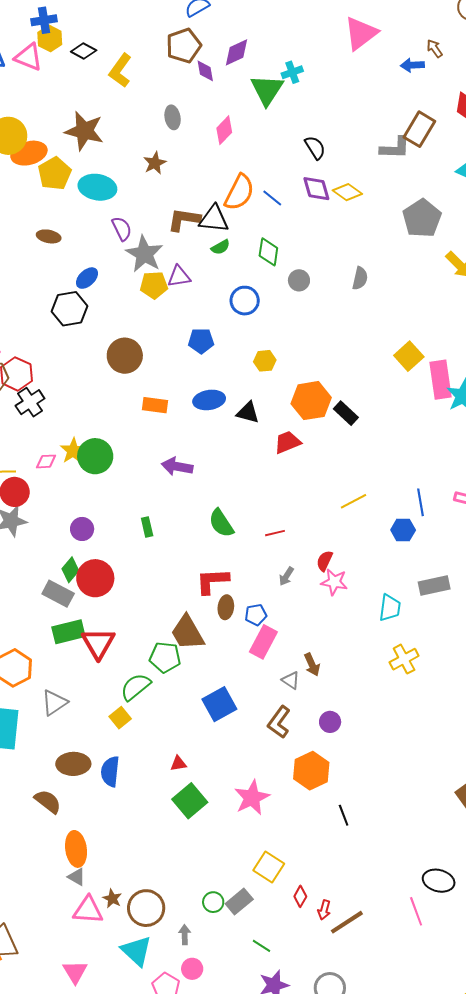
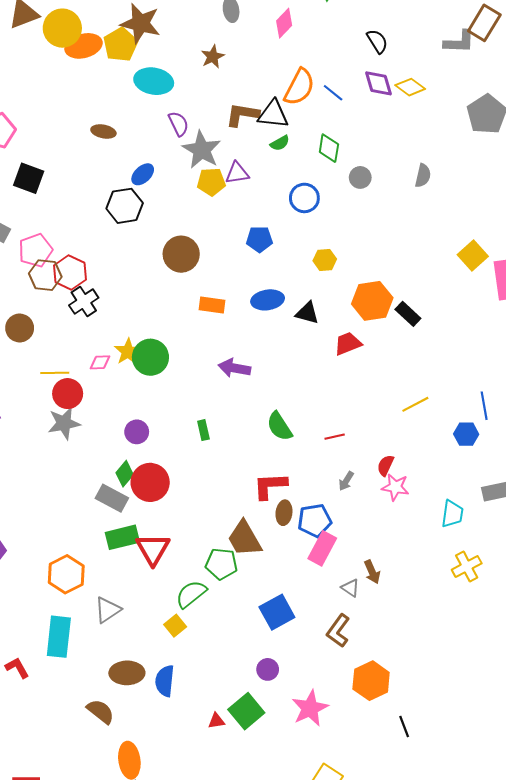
yellow pentagon: (55, 174) -> (121, 45), moved
blue pentagon: (256, 615) -> (315, 520), size x1.5
purple circle: (330, 722) -> (268, 669), moved
red triangle: (178, 764) -> (216, 721), moved

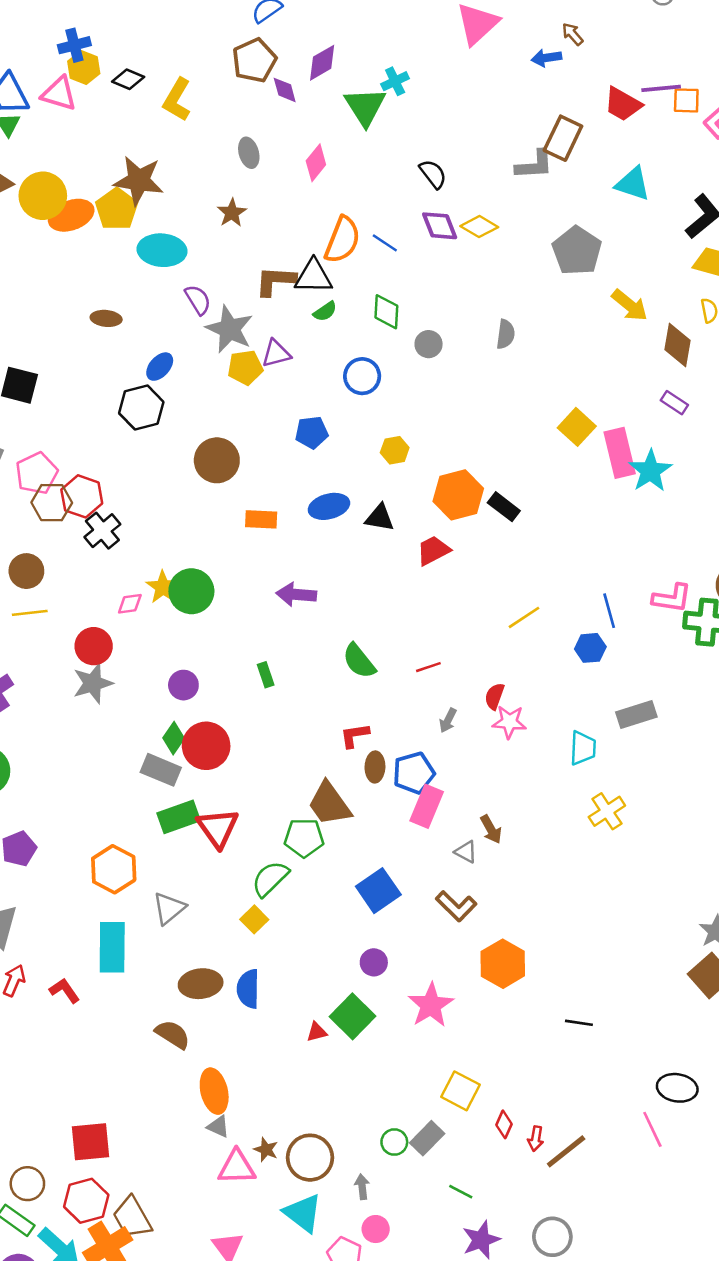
yellow line: (55, 373) -> (30, 613), moved
red L-shape: (270, 486) -> (355, 735), size x0.7
brown L-shape: (338, 631) -> (456, 906), turned -76
black line: (404, 726) -> (579, 1023), moved, turned -55

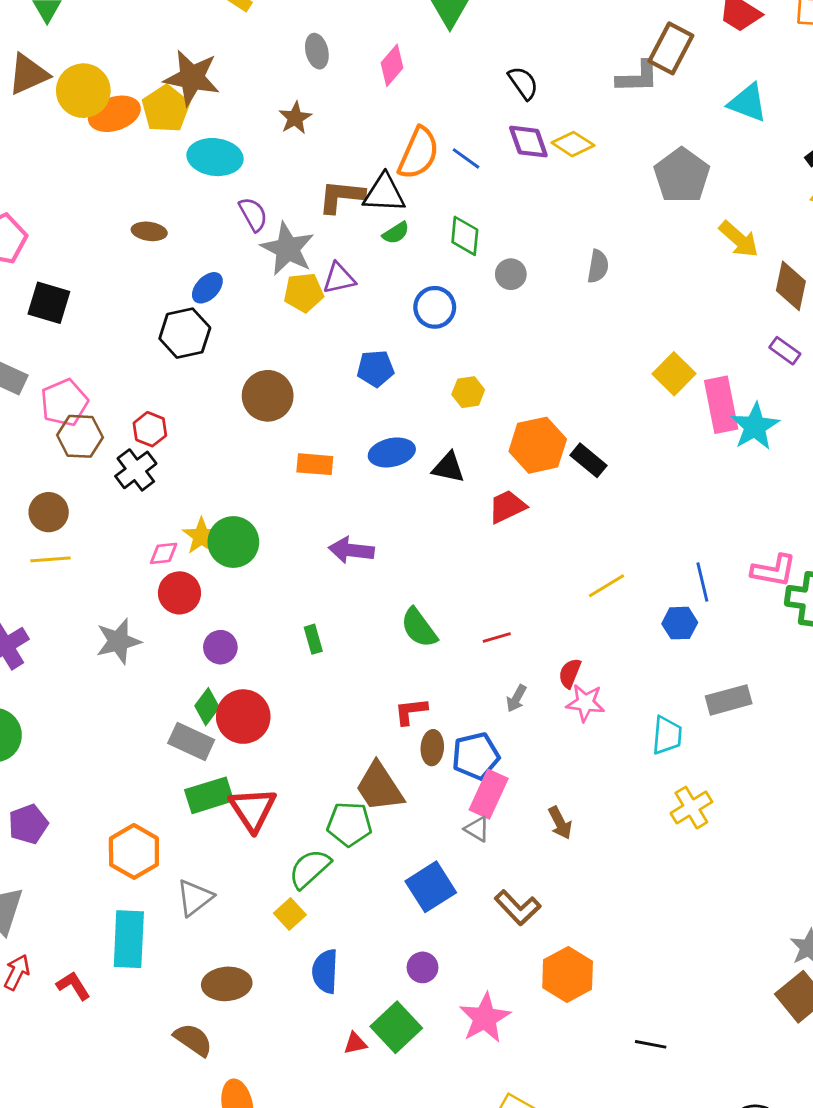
red hexagon: (82, 496) -> (150, 429), moved, size x0.7
red circle: (94, 646) -> (179, 593), moved
gray triangle: (466, 852) -> (477, 829), moved
blue semicircle: (248, 989) -> (325, 971), moved

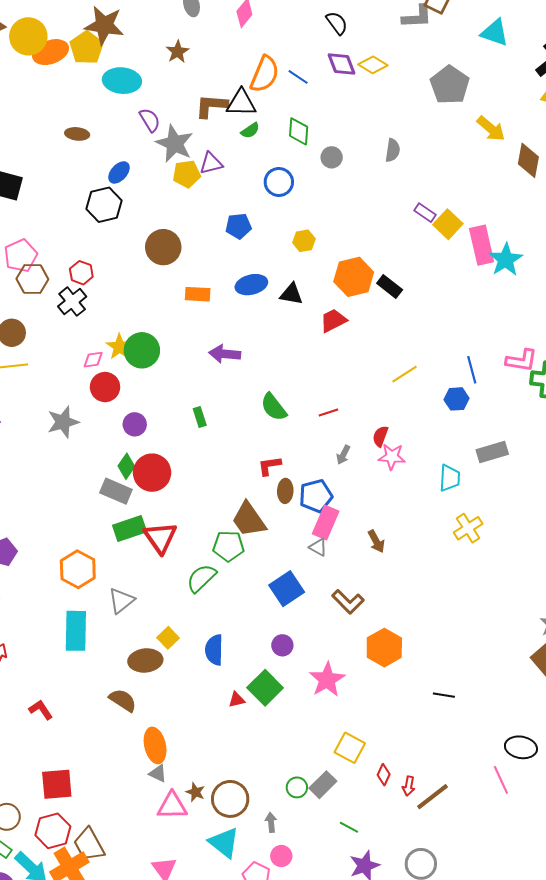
purple rectangle: (785, 351) -> (425, 213), moved
yellow square: (290, 914) -> (168, 638), moved
red L-shape: (73, 986) -> (41, 710), moved

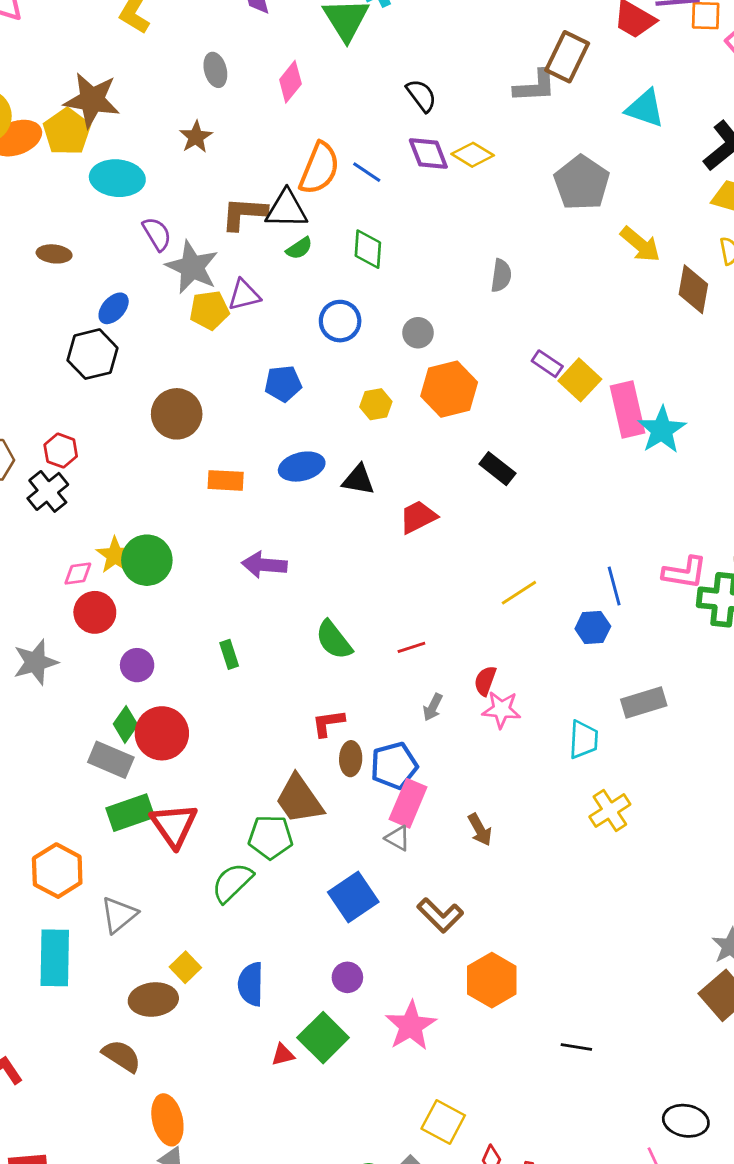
gray circle: (332, 157) -> (418, 333), moved
orange hexagon: (354, 277) -> (449, 389), moved

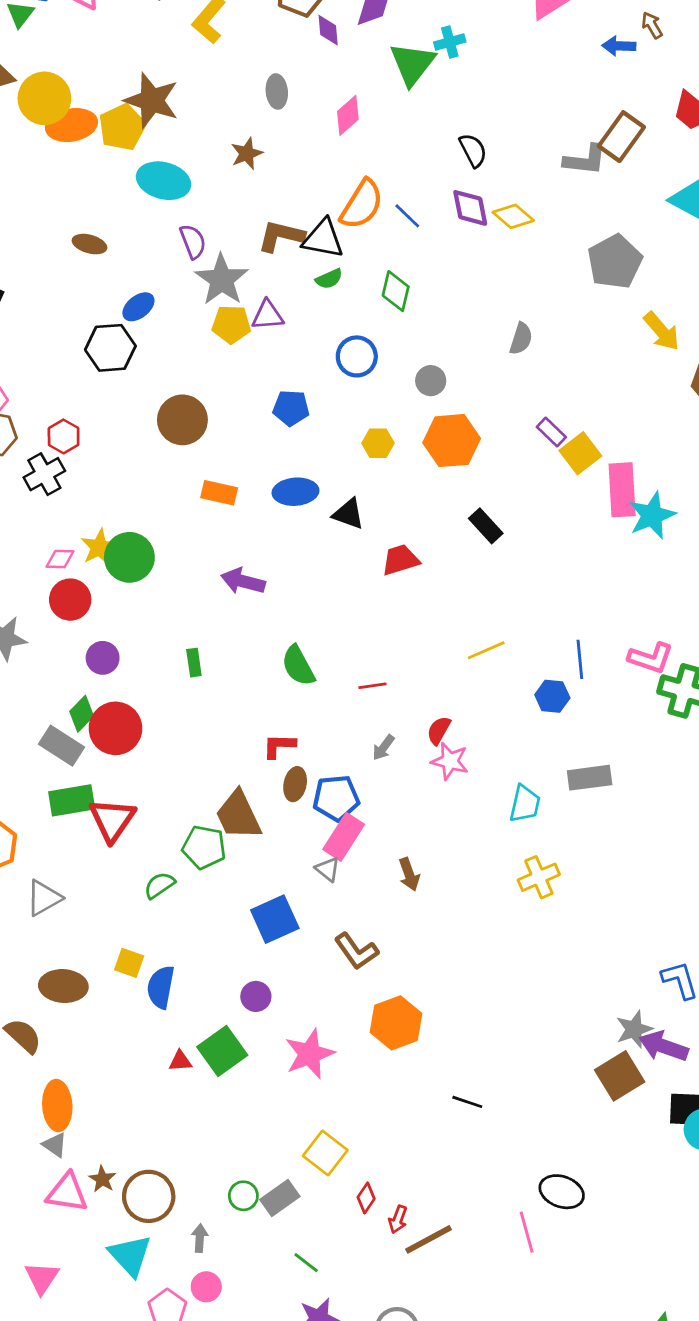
green semicircle: (232, 883) -> (159, 885), size x0.7
yellow square: (185, 967) -> (129, 963), moved, turned -36

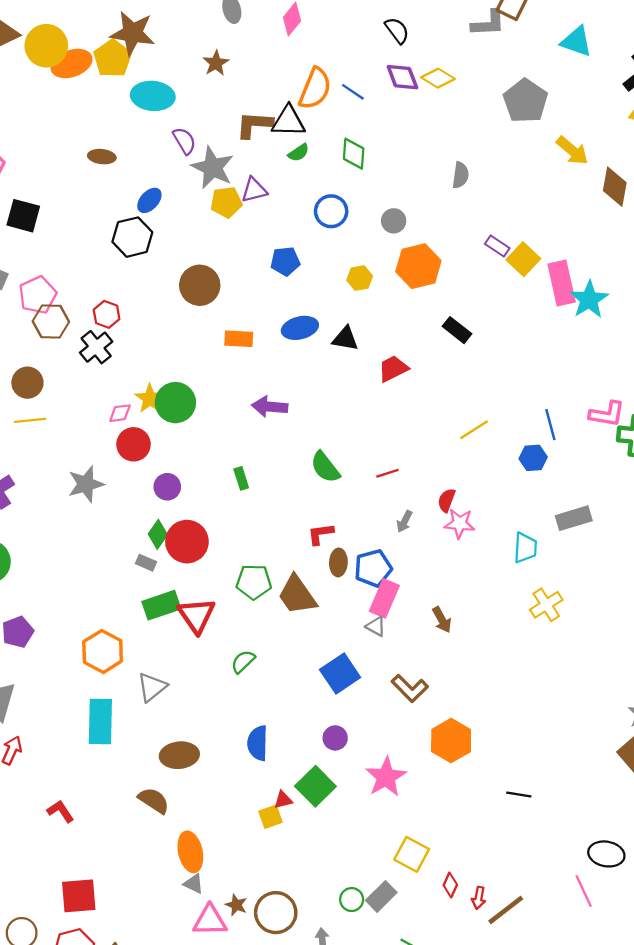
gray rectangle: (61, 746) -> (146, 563), size x0.6
green pentagon: (204, 847) -> (254, 582), moved
yellow square: (129, 963) -> (271, 817), moved, turned -30

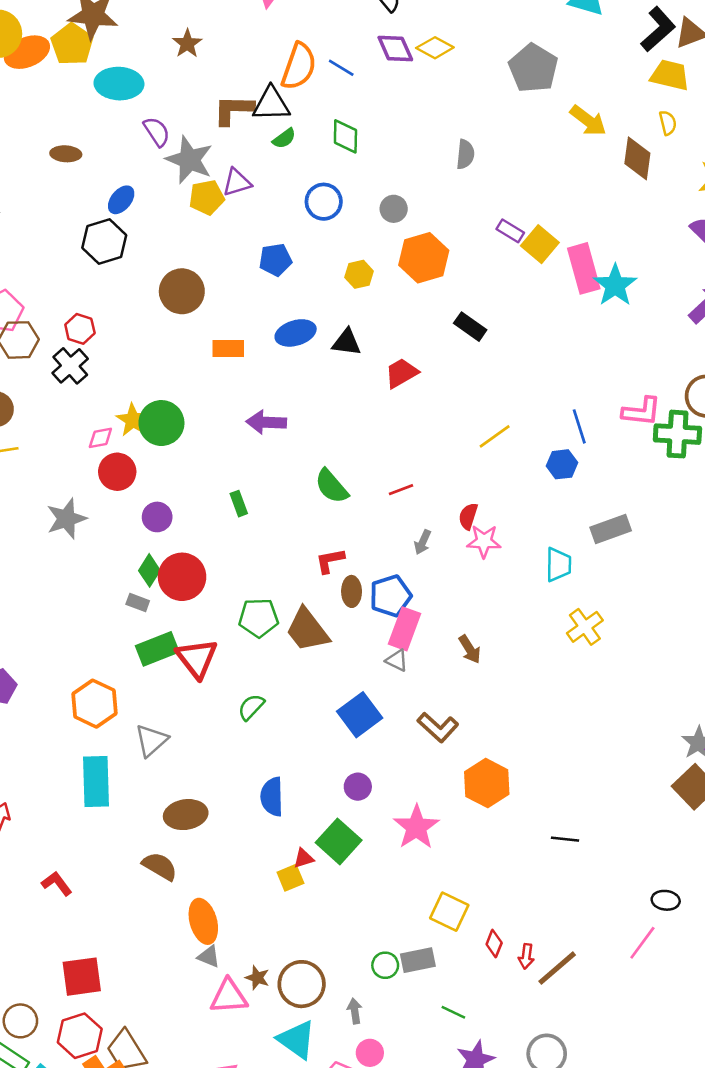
black ellipse: (606, 854) -> (666, 900), size x0.7
pink line: (584, 891) -> (642, 943), turned 64
gray rectangle: (381, 896) -> (418, 960), turned 36

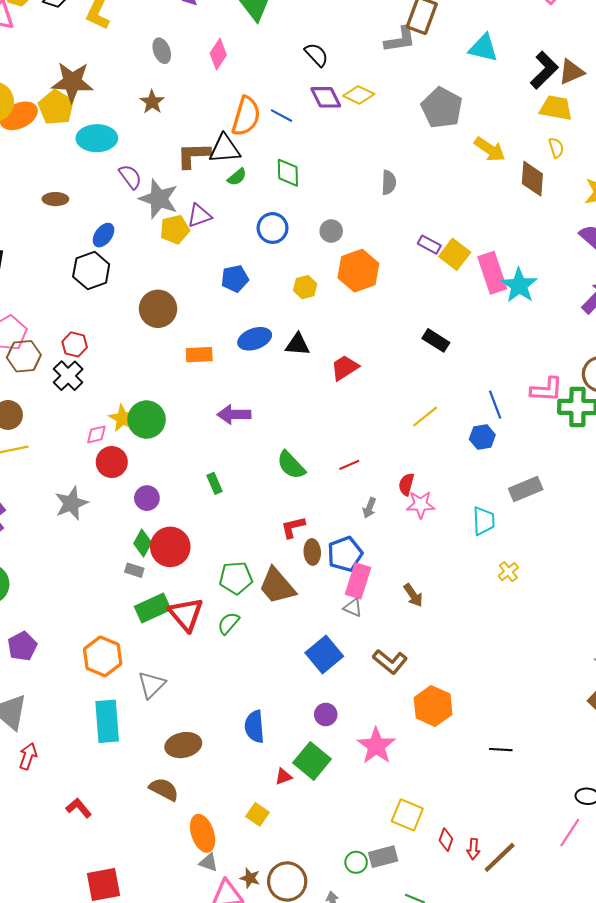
black rectangle: (470, 327) -> (436, 340), moved
yellow cross: (585, 627) -> (508, 572), size x0.7
green semicircle: (251, 707) -> (228, 623), moved
yellow square: (290, 878) -> (258, 814), moved, turned -30

